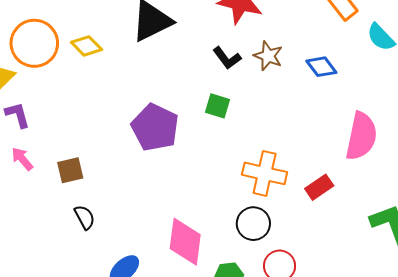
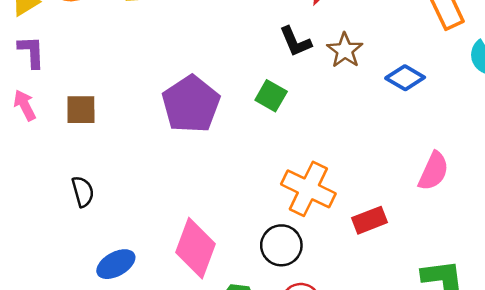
blue diamond: (321, 67) -> (405, 78), turned -36
pink semicircle: (361, 136) -> (434, 171), size x0.7
brown square: (70, 170) -> (81, 110), moved

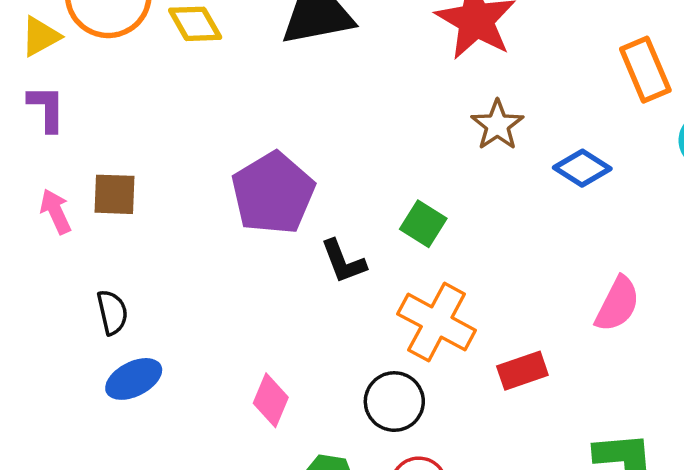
black L-shape: (295, 42) -> (343, 261), moved
green square: (271, 96) -> (423, 224), moved
pink arrow: (25, 105) -> (56, 211), moved
pink diamond: (195, 248) -> (271, 400), size x0.6
blue ellipse: (116, 264) -> (134, 379), moved

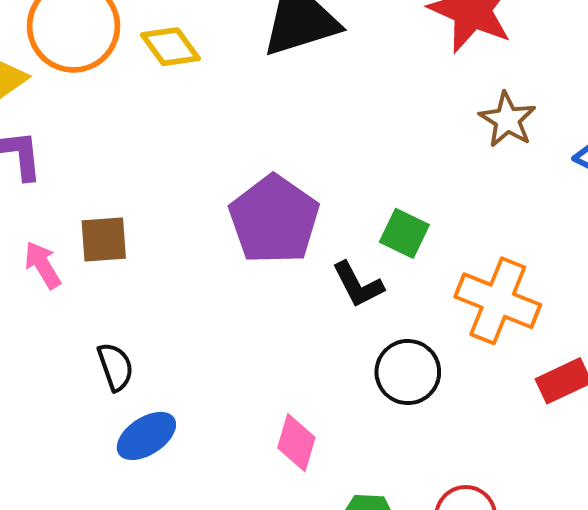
green square: (423, 224) -> (404, 233), moved
orange cross: (437, 322) -> (498, 301), moved
black circle: (394, 402) -> (408, 372), moved

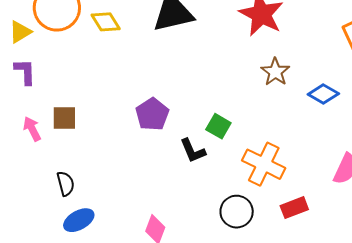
purple pentagon: (274, 220) -> (152, 114), size x0.7
black circle: (408, 372) -> (237, 212), moved

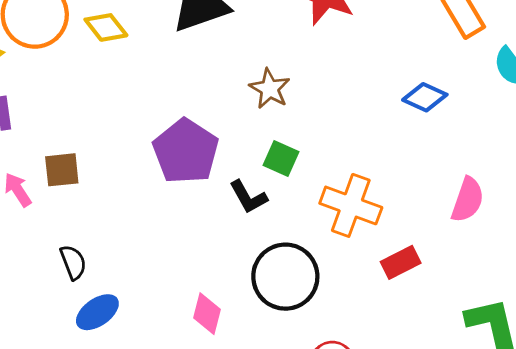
brown star: (275, 72) -> (270, 89), moved
purple pentagon: (152, 114) -> (186, 151), size x1.4
black circle: (237, 212) -> (285, 277), moved, size x1.4

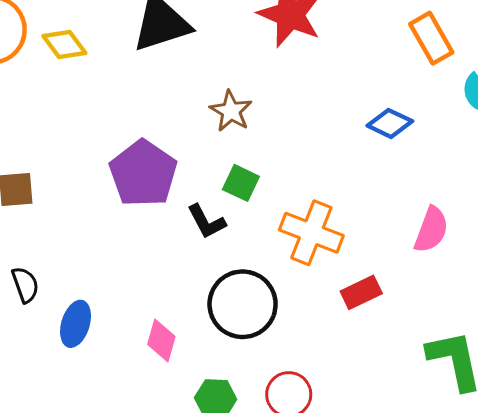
blue ellipse: (97, 312) -> (76, 324), moved, turned -39

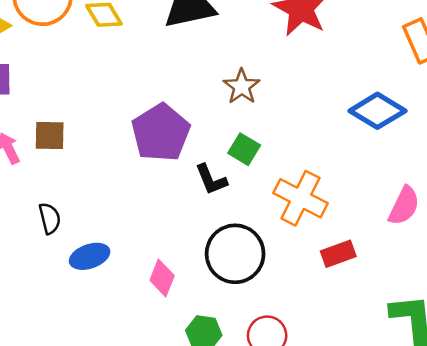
blue diamond: (390, 123) -> (377, 111), size x1.4
blue ellipse: (76, 324) -> (90, 256), turned 48

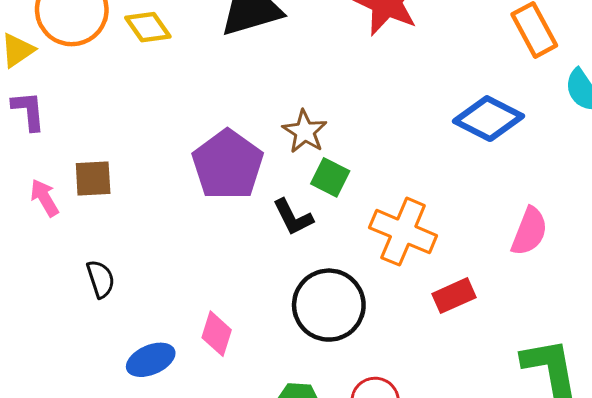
brown star: (242, 86) -> (305, 131), moved
blue ellipse: (90, 256) -> (151, 360), moved
pink diamond: (162, 278) -> (217, 334), moved

